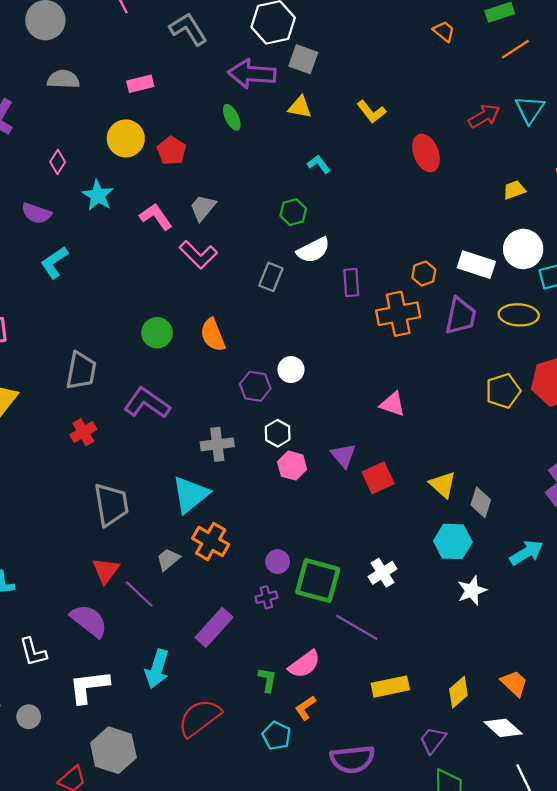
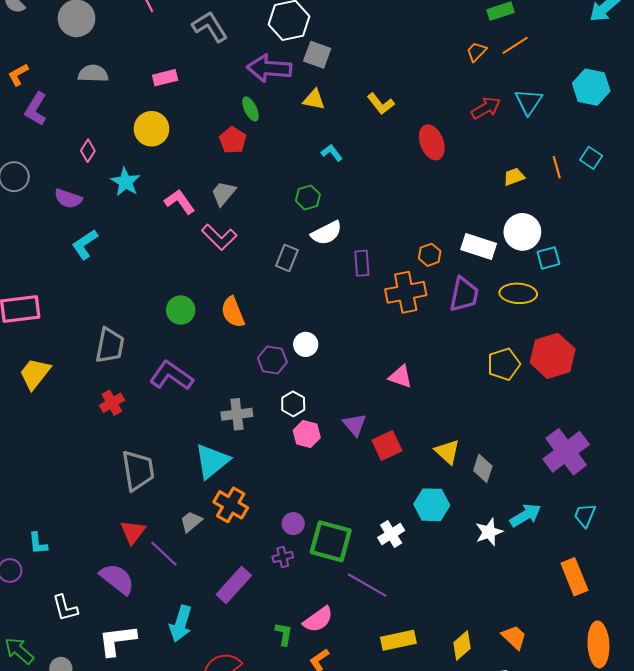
orange trapezoid: (444, 31) -> (477, 52), moved, turned -85
red pentagon: (172, 151) -> (233, 140), moved
cyan hexagon: (453, 541) -> (432, 505), moved
white star: (472, 591) -> (489, 532), moved

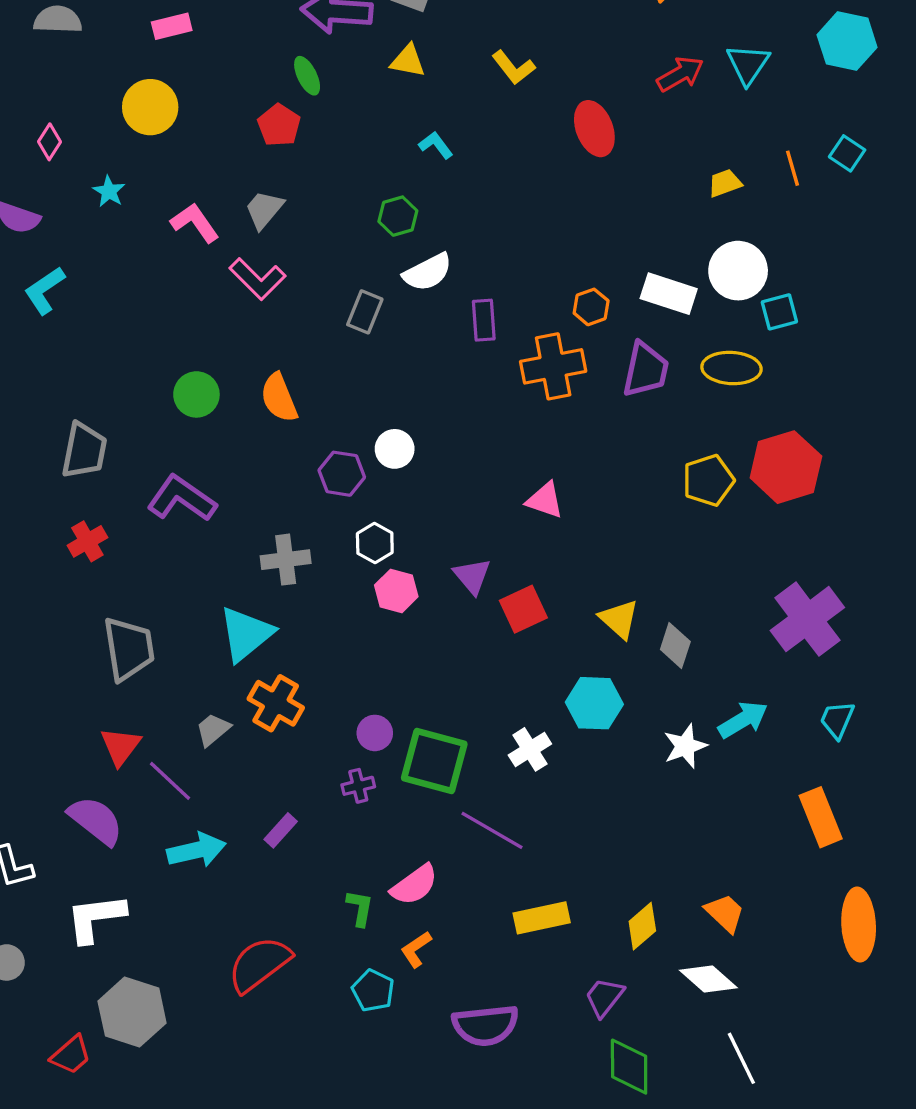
cyan star: (125, 182) -> (109, 191), size x0.7
purple rectangle: (234, 585) -> (281, 830), size x0.6
cyan arrow: (181, 624) -> (196, 850), moved, turned -120

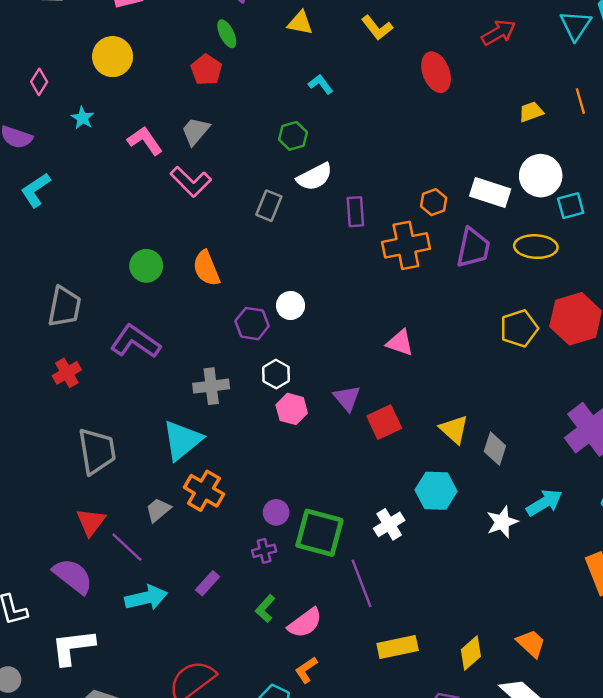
cyan triangle: (748, 64) -> (576, 25), moved
purple line: (492, 830) -> (361, 583), turned 39
green L-shape: (360, 908) -> (265, 609), moved, turned -148

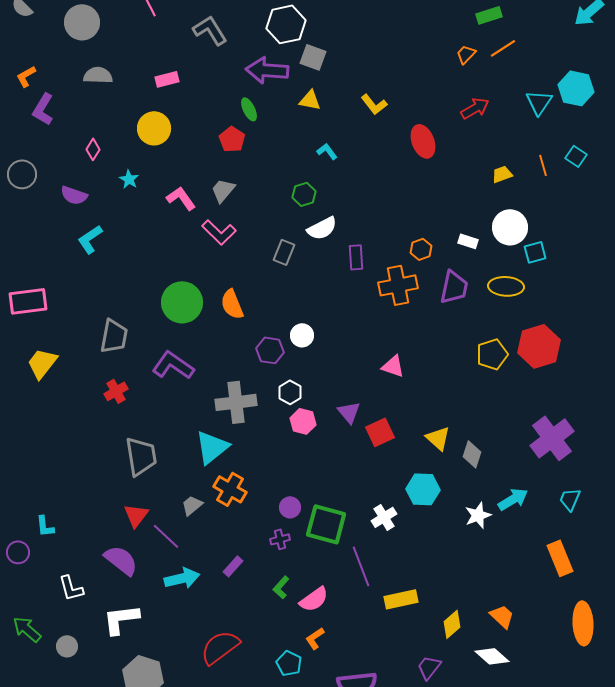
white rectangle: (490, 192) -> (468, 241), size x0.6
green circle: (146, 266) -> (182, 302), size x1.5
gray cross: (211, 386) -> (236, 402), size x1.4
yellow rectangle: (398, 647) -> (401, 599), moved

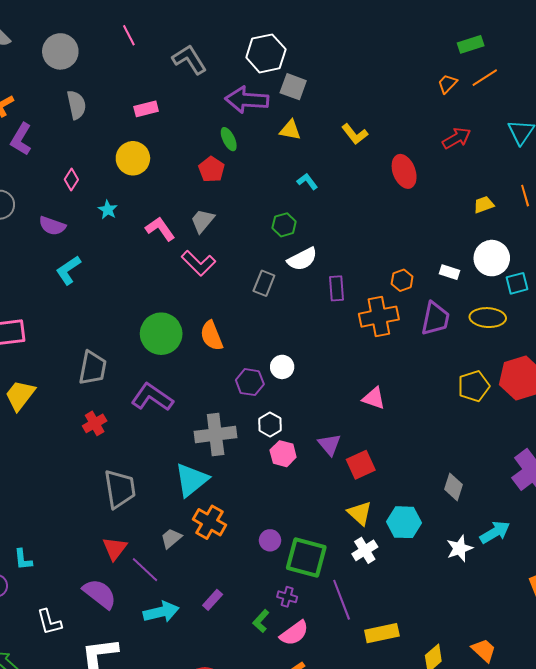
gray semicircle: (98, 75) -> (76, 105), turned 76
yellow triangle: (438, 438) -> (360, 513), moved
purple cross: (280, 539) -> (287, 597), moved, turned 30

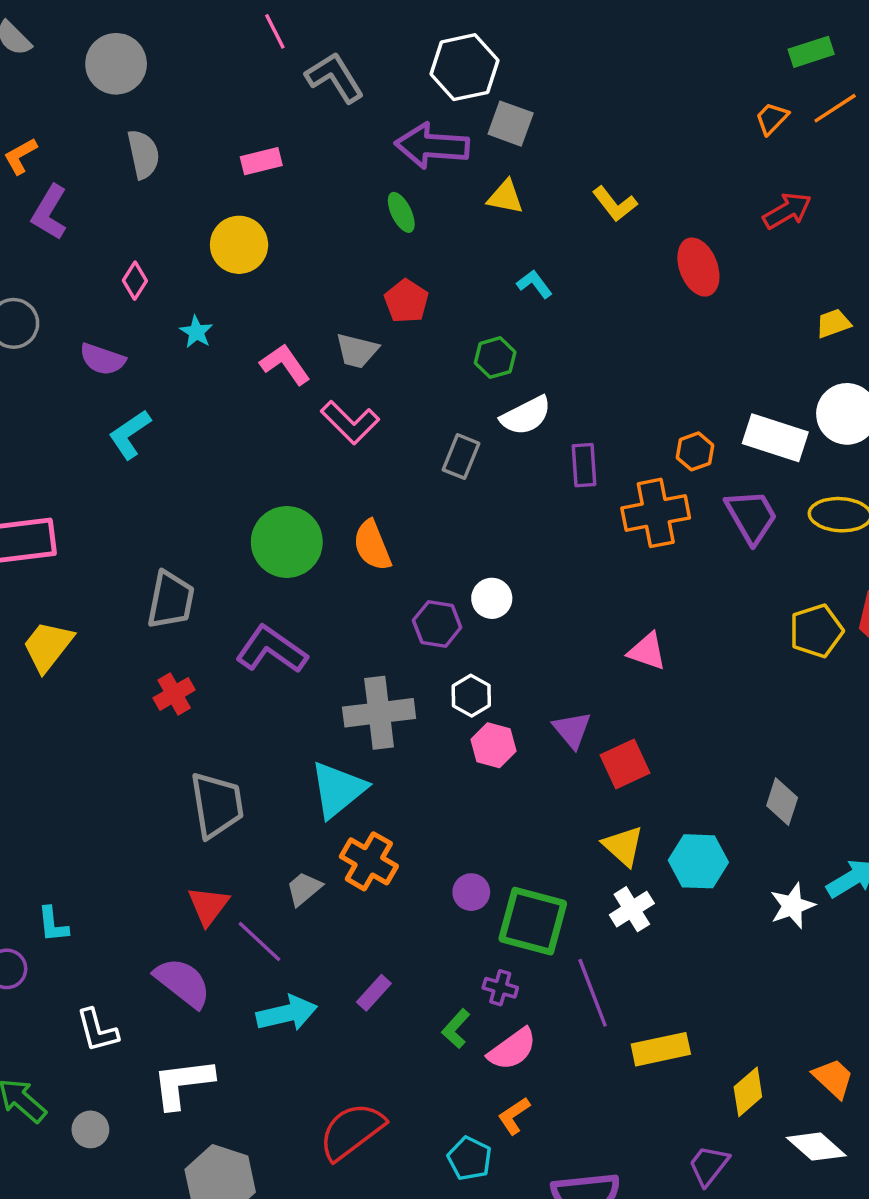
pink line: (129, 35) -> (275, 31), moved
red pentagon: (212, 169) -> (406, 301), moved
gray trapezoid: (202, 221) -> (357, 351), turned -116
white rectangle: (449, 272) -> (775, 438), size x1.8
purple trapezoid: (435, 319) -> (751, 516), turned -42

